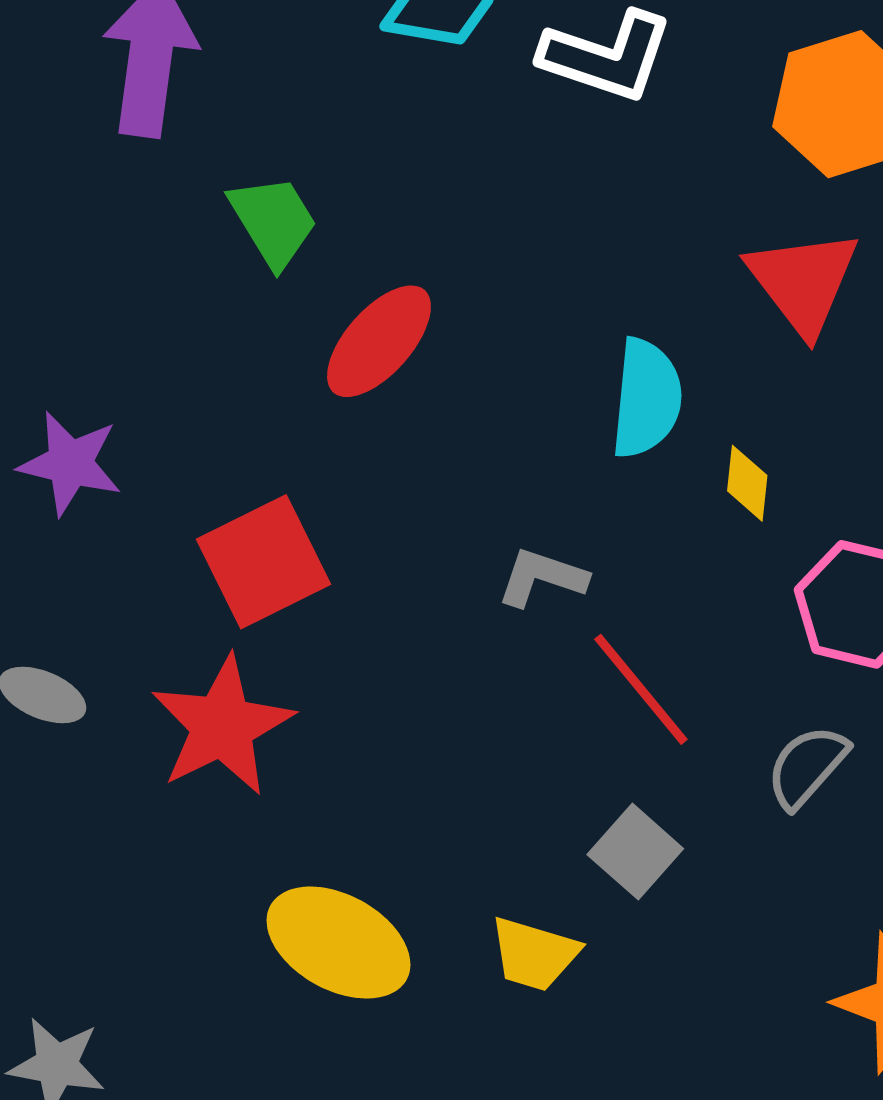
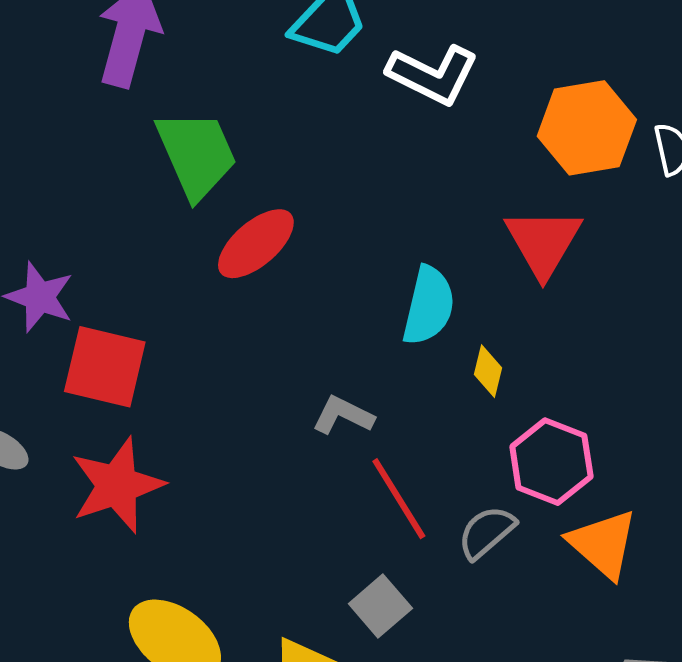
green trapezoid: (273, 221) -> (196, 154), size x1.4
red square: (264, 562) -> (105, 367), moved, turned 32
gray semicircle: (807, 766) -> (487, 532), moved

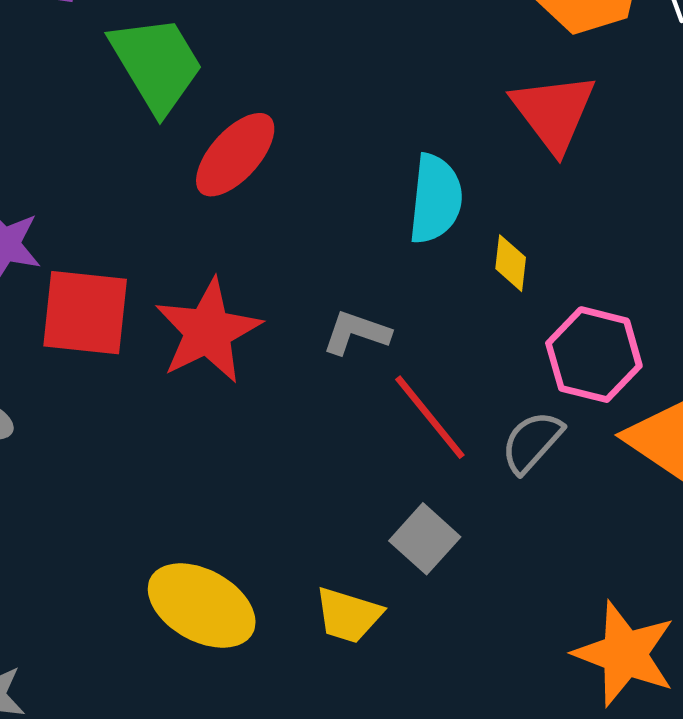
red star: (117, 485) -> (208, 331), moved

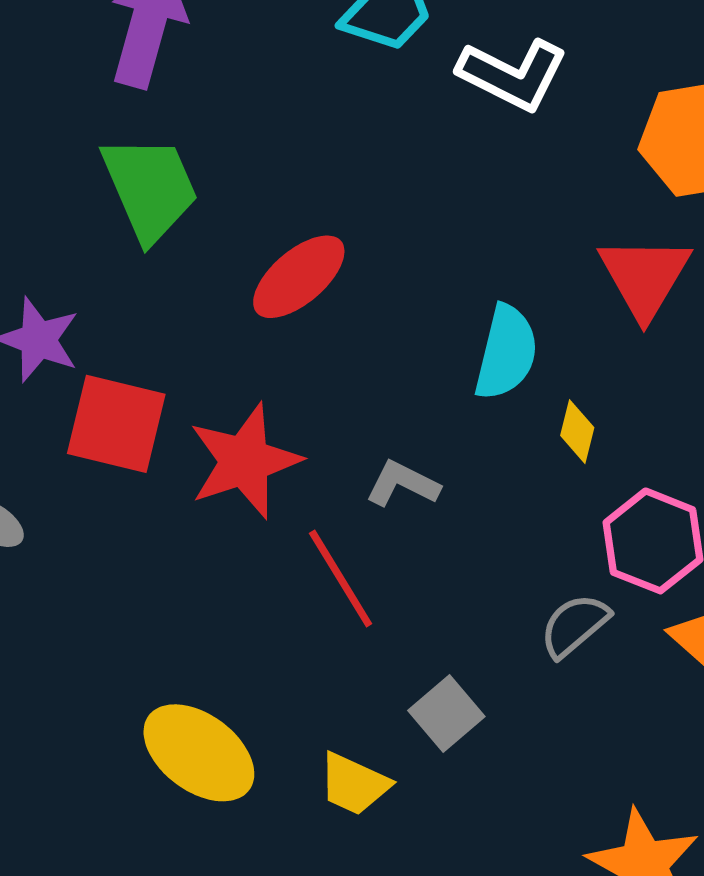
green trapezoid: (156, 64) -> (150, 188), moved
red line: (430, 417) -> (341, 579), moved

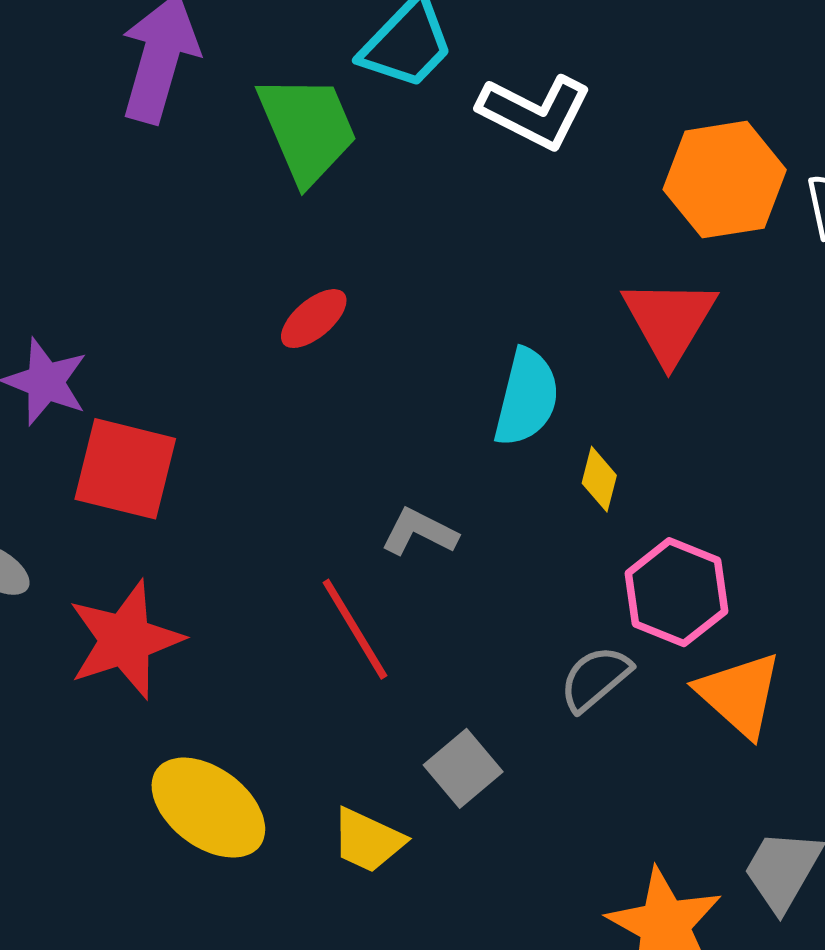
green trapezoid: (150, 188) -> (307, 129), moved
red ellipse: (299, 277) -> (314, 319), size x0.7
red star: (245, 461) -> (125, 640), moved

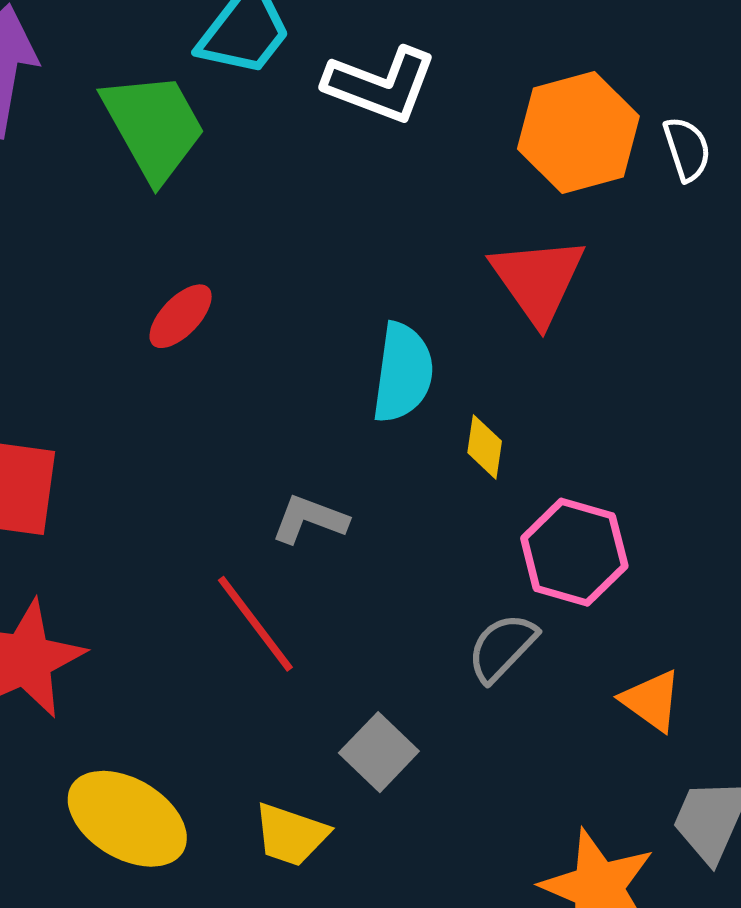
orange triangle: (739, 694) -> (651, 701), moved, size x0.7

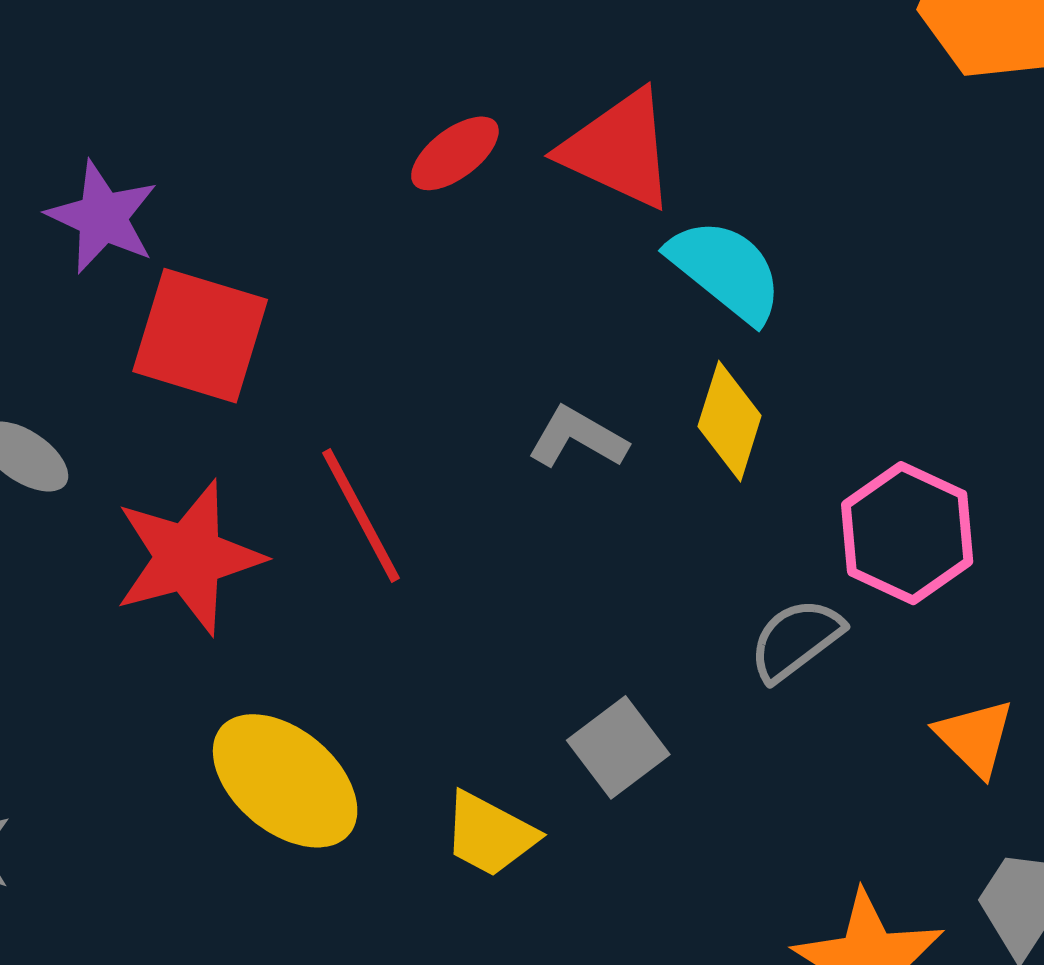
red triangle: (538, 280) -> (619, 149), moved, turned -39
cyan semicircle: (403, 373) -> (726, 270), turned -68
yellow diamond: (485, 447) -> (730, 421), moved, size x1.4
red line: (255, 624) -> (361, 515), moved

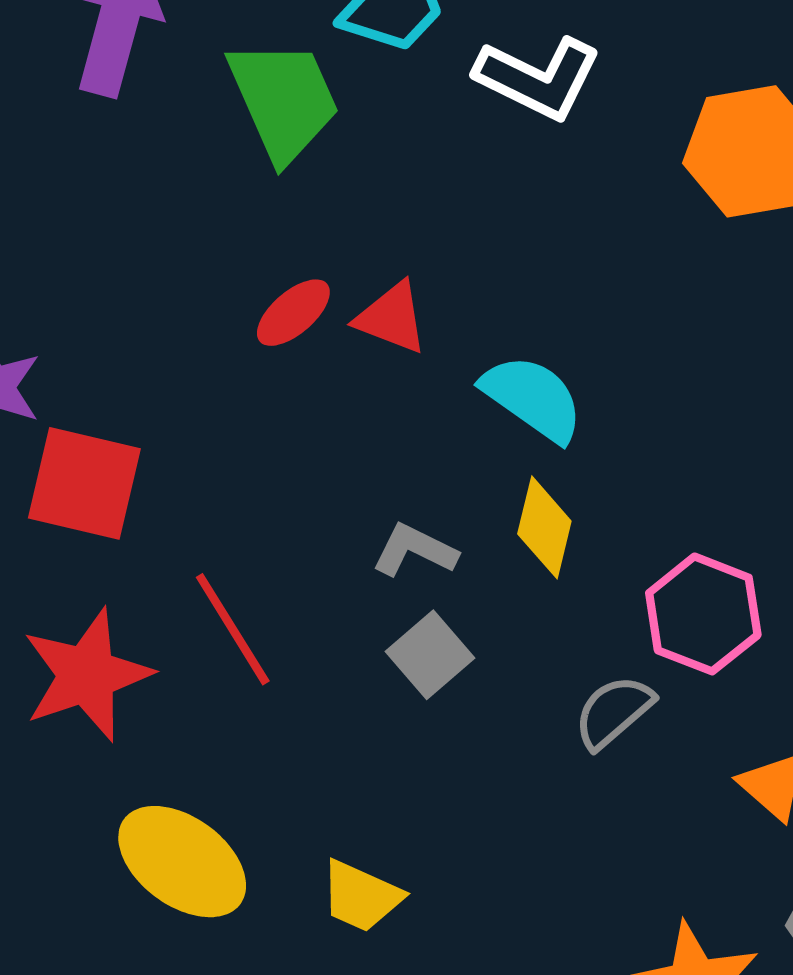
red triangle: (619, 149) -> (392, 318), moved, size x0.7
gray square: (618, 747) -> (430, 655), moved

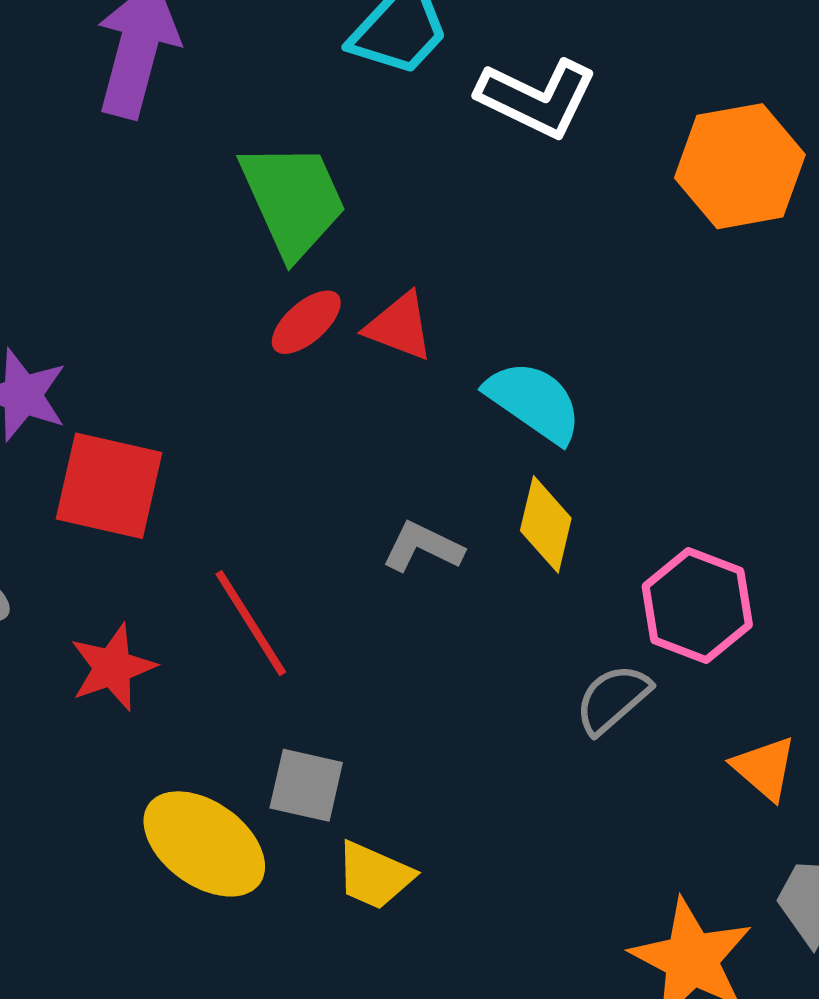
green trapezoid: (284, 100) -> (293, 199), moved
gray square: (430, 655) -> (306, 785), moved, turned -36
red star: (87, 675) -> (113, 667), size x0.7

